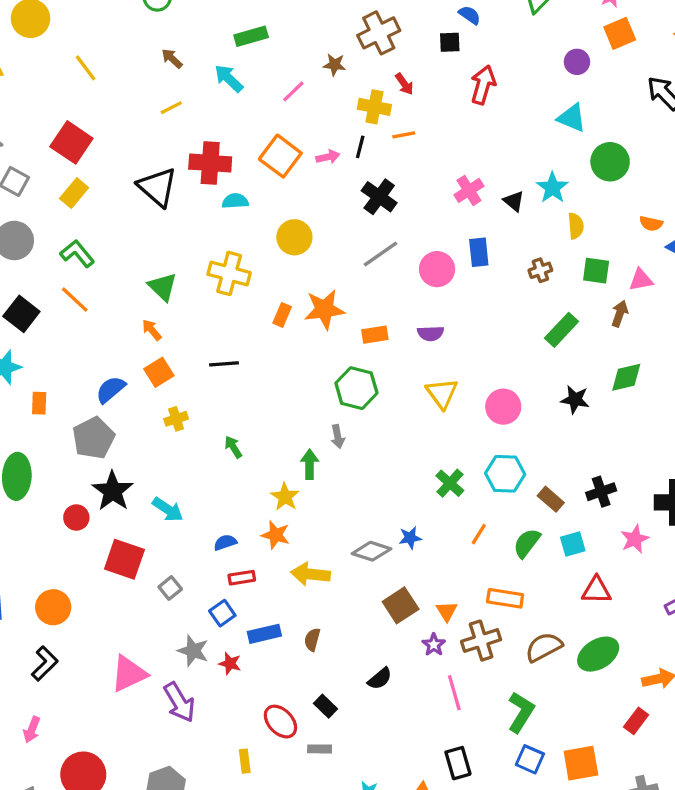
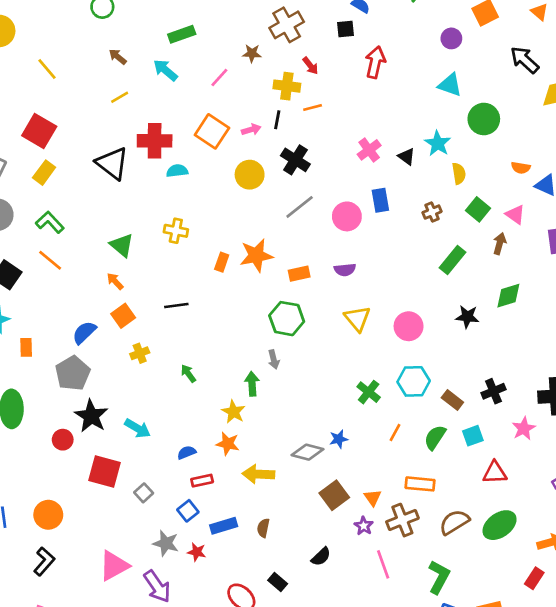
yellow circle: (294, 237) -> (250, 175), moved
green square: (596, 271) -> (478, 209), turned 35
yellow cross: (229, 273) -> (176, 231), size x0.7
pink triangle: (641, 280) -> (515, 215), turned 50

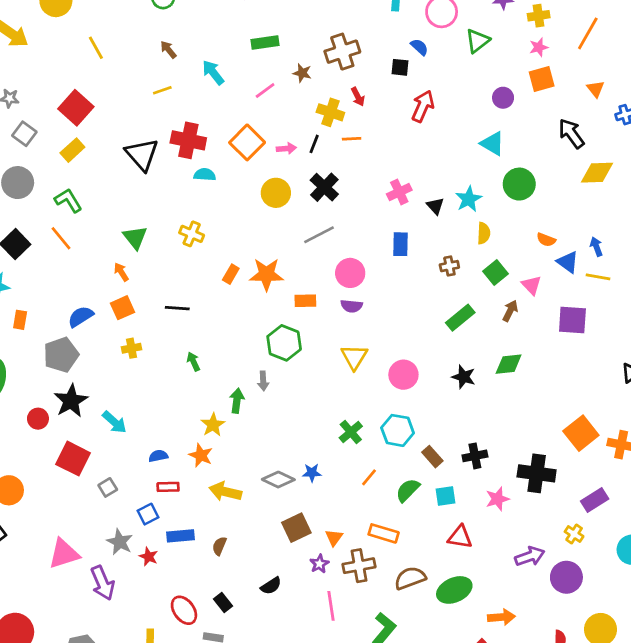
green rectangle: (182, 34) -> (265, 43), moved
pink circle: (347, 216) -> (350, 273), moved
green arrow: (188, 373) -> (193, 362), moved

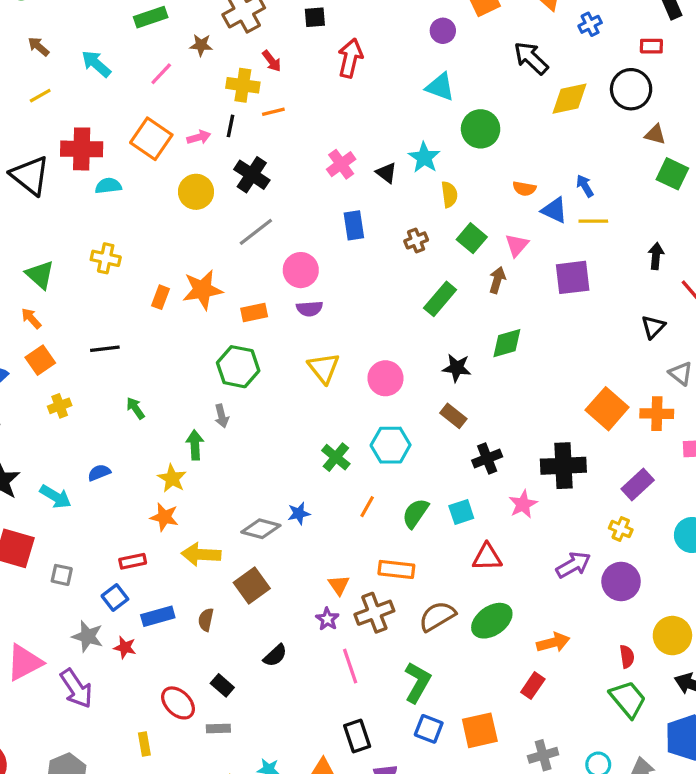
pink triangle: (531, 285) -> (517, 245), turned 35
blue semicircle: (158, 456) -> (99, 473), moved
brown rectangle: (432, 457) -> (453, 416), moved
gray square: (108, 487) -> (62, 575), turned -36
brown square: (296, 528) -> (252, 586), moved

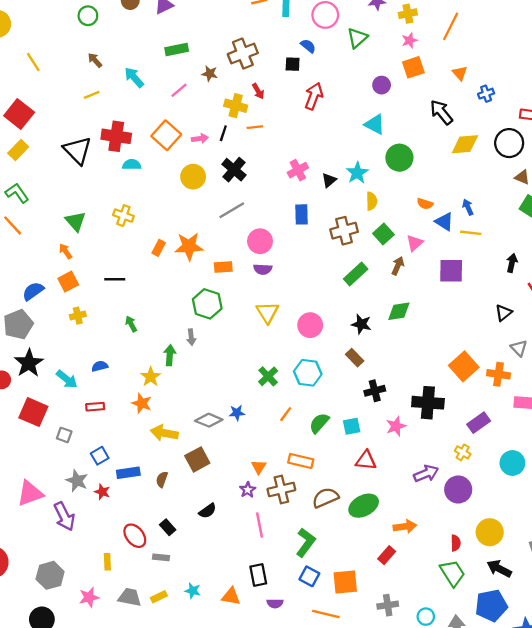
black triangle: (386, 173) -> (329, 180), turned 35
brown cross: (416, 240) -> (344, 231), size x1.6
red rectangle: (133, 561) -> (95, 407), moved

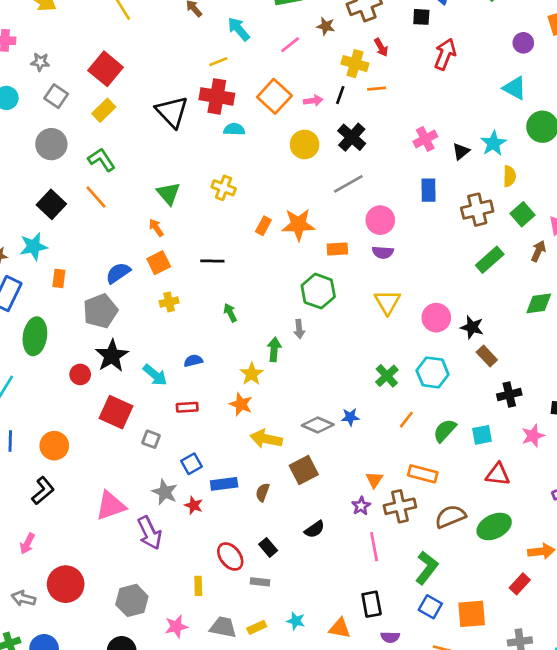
yellow line: (92, 95) -> (218, 62), moved
black star: (361, 324) -> (472, 327), moved

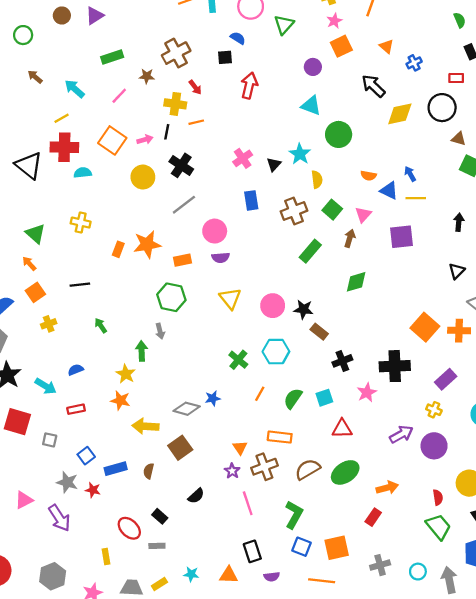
pink triangle: (111, 506) -> (24, 500), size x0.7

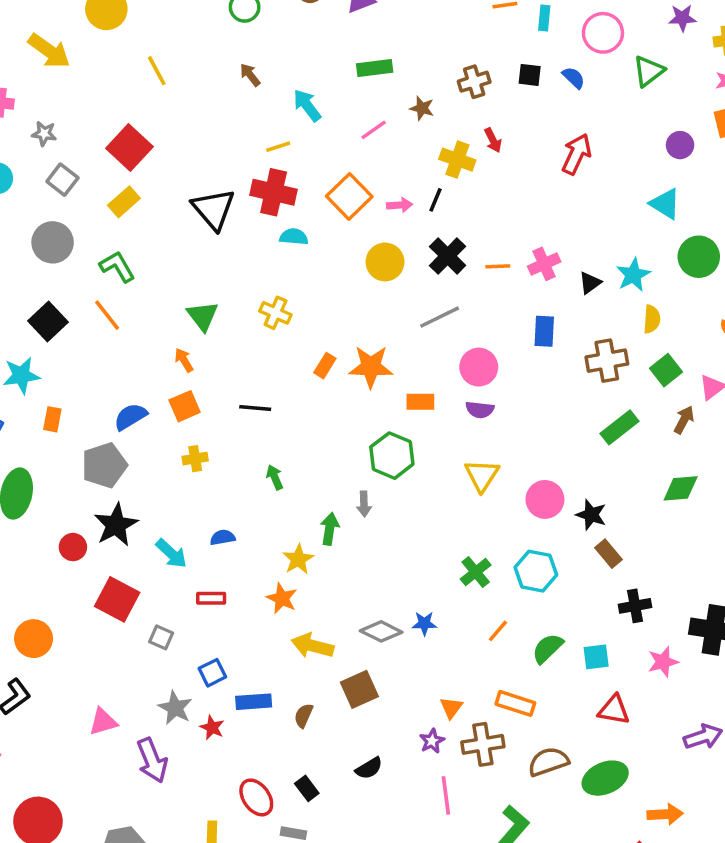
brown cross: (176, 53) -> (474, 82), size x0.7
black square: (225, 57) -> (530, 75), moved
orange line: (196, 122) -> (498, 266), moved

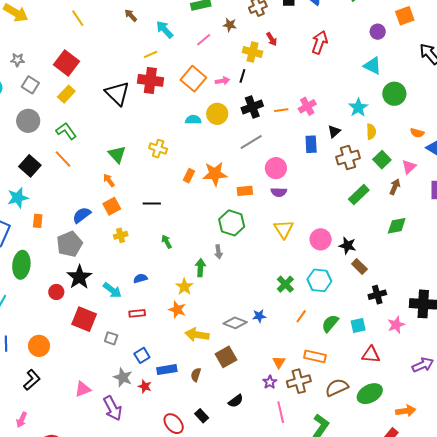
cyan semicircle: (294, 237) -> (193, 120), moved
black cross: (448, 256) -> (252, 107), turned 30
black triangle: (590, 283) -> (334, 131), moved

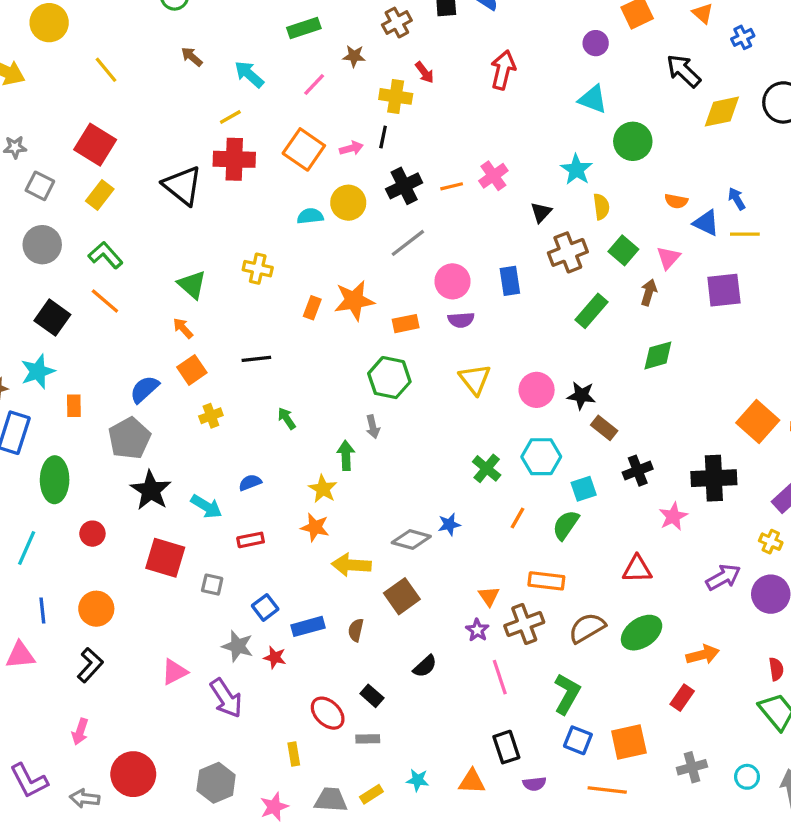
blue rectangle: (311, 144) -> (510, 281), moved
red circle: (56, 292) -> (92, 534), moved
cyan square: (358, 326) -> (584, 489), moved

